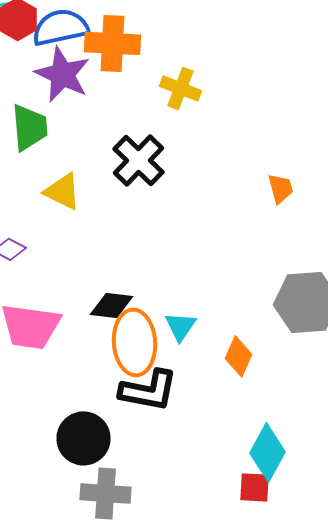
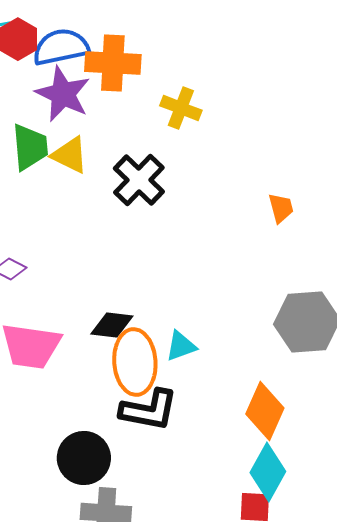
yellow triangle: (62, 191) -> (70, 155), moved
cyan triangle: (180, 326) -> (181, 346), turned 36
orange diamond: (238, 356) -> (265, 411), moved, size x1.4

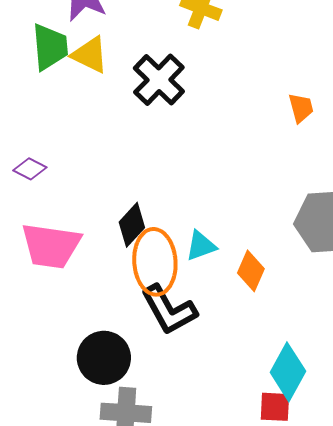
black diamond: (112, 325) -> (132, 225), turned -54
black L-shape: (149, 410) -> (169, 310), turned 50
orange diamond: (265, 411) -> (251, 271), moved, size x0.7

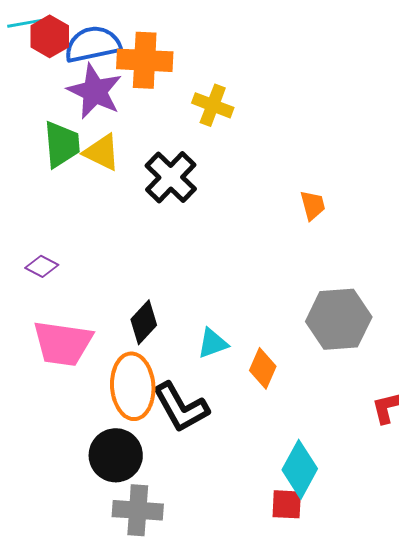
orange ellipse: (155, 262) -> (133, 386), moved

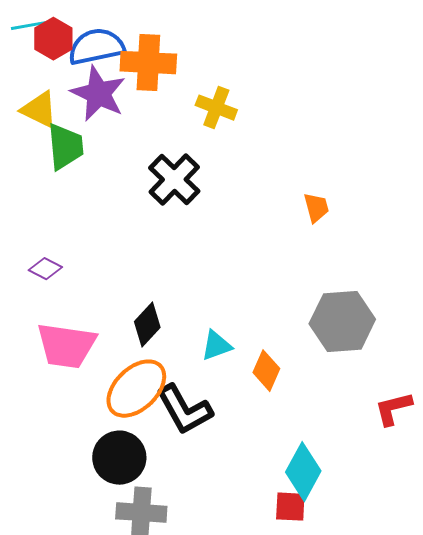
yellow triangle: (102, 152) -> (39, 110), moved
orange ellipse: (133, 386) -> (136, 389), turned 50

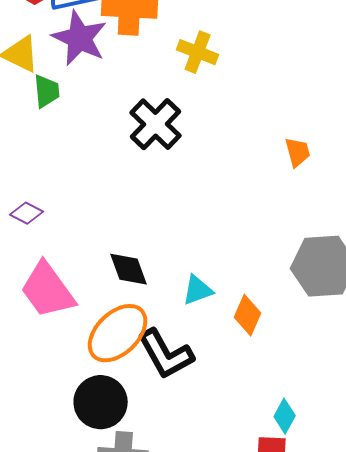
green trapezoid: (65, 147) -> (47, 91), size x0.7
black diamond: (147, 325) -> (129, 269), turned -63
pink trapezoid: (66, 346) -> (48, 290), turned 46
cyan diamond: (303, 472) -> (285, 416), size x0.6

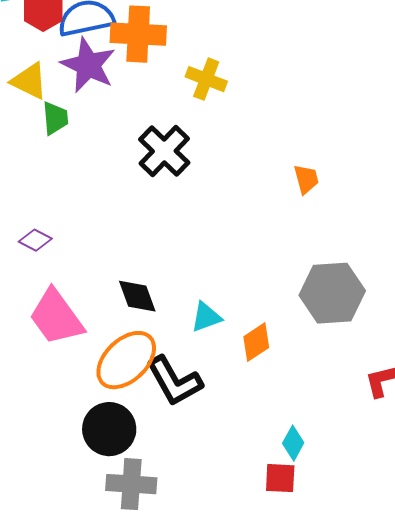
orange diamond: (248, 315) -> (256, 342), turned 33

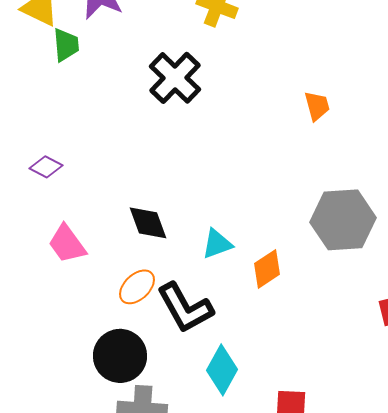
pink trapezoid: (56, 317) -> (67, 244), size x0.7
orange ellipse: (126, 360) -> (137, 287), size x0.6
cyan diamond: (293, 443) -> (222, 370), moved, size x1.4

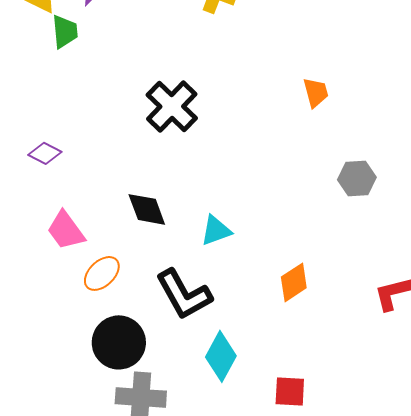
black cross: (175, 78) -> (172, 106), moved
gray hexagon: (343, 220) -> (357, 178), moved, size x0.6
orange diamond: (267, 269) -> (294, 282), moved
orange ellipse: (137, 287) -> (102, 273), moved

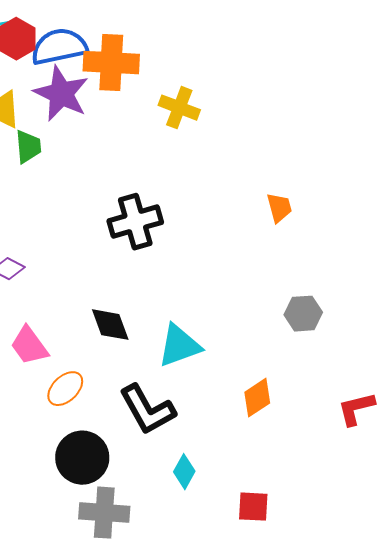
black cross: (172, 106) -> (135, 222), turned 30
gray hexagon: (357, 178) -> (303, 314), moved
cyan triangle: (216, 230) -> (179, 346), size x1.4
cyan diamond: (221, 356) -> (184, 472), size x0.7

